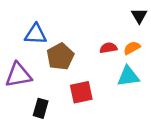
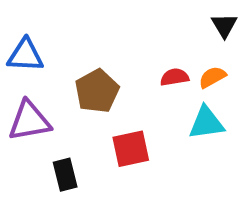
blue triangle: (36, 34) -> (25, 55), moved
black rectangle: (41, 108) -> (65, 175), turned -30

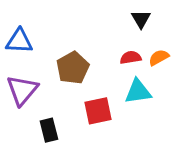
black triangle: (224, 25) -> (141, 19), moved
purple triangle: (29, 121) -> (22, 90), turned -40
cyan triangle: (206, 123) -> (138, 92), moved

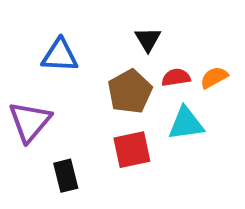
black triangle: (141, 19) -> (148, 39), moved
blue triangle: (19, 41) -> (60, 55), moved
brown pentagon: (73, 68) -> (130, 91), moved

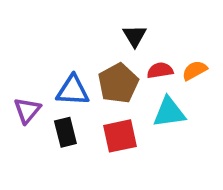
blue triangle: (60, 55) -> (73, 90), moved
purple triangle: (30, 122) -> (27, 110), size x0.7
black rectangle: (66, 176) -> (65, 132), moved

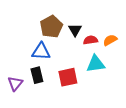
black triangle: (135, 36) -> (75, 30), moved
brown pentagon: (118, 83) -> (51, 27), moved
purple triangle: (27, 110) -> (15, 83), moved

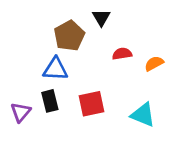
black triangle: (75, 30) -> (101, 18), moved
orange semicircle: (110, 40) -> (154, 63), moved
cyan triangle: (96, 64) -> (143, 115), moved, turned 30

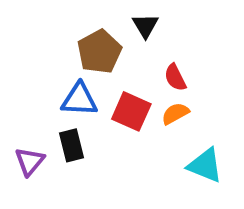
red semicircle: (122, 54) -> (175, 78), turned -108
orange semicircle: (154, 63) -> (175, 113), moved
red square: (92, 104) -> (131, 111), moved, turned 36

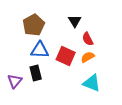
black triangle: (145, 26) -> (75, 21), moved
brown pentagon: (99, 52) -> (34, 25), moved
cyan triangle: (205, 165) -> (92, 83), moved

